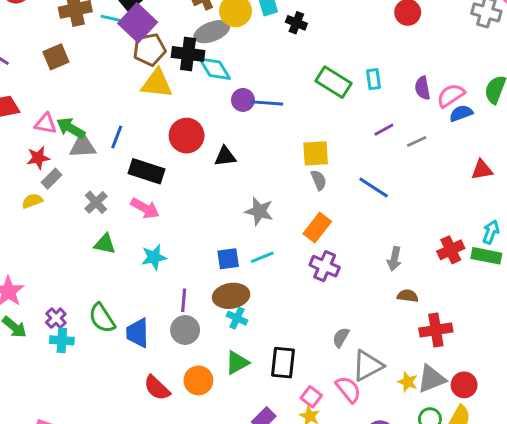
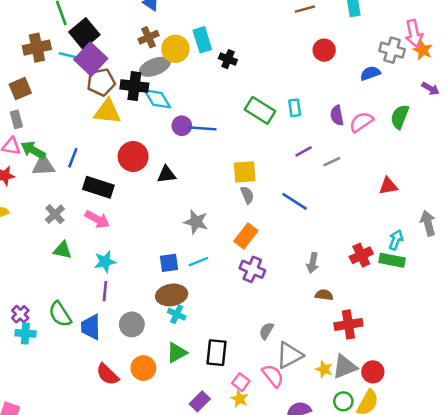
blue semicircle: (461, 113) -> (370, 73), moved
gray rectangle: (51, 179) -> (16, 119), moved, turned -60
purple line: (184, 300) -> (105, 291), moved

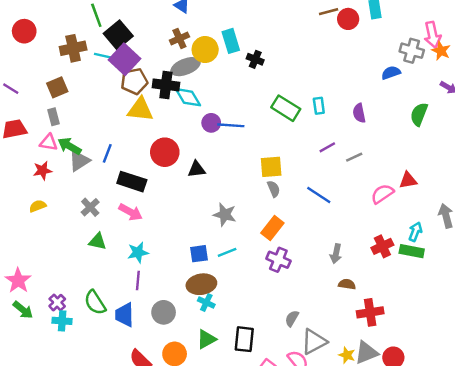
red circle: (324, 50) -> (348, 19), moved
pink semicircle: (361, 122) -> (382, 194), moved
gray triangle: (43, 165) -> (79, 161), turned -30

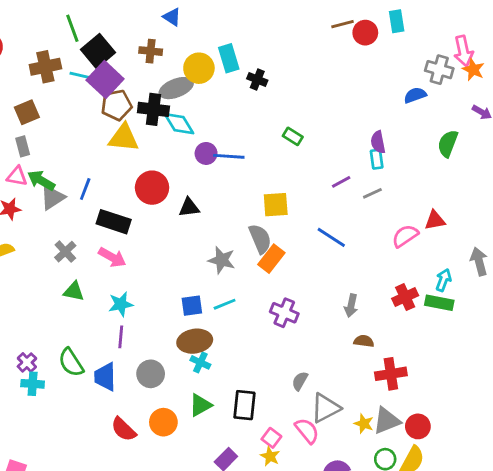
brown cross: (179, 39) -> (151, 51), moved, turned 30
cyan rectangle: (319, 106) -> (377, 159), moved
green rectangle: (286, 108) -> (293, 136), size x0.6
gray semicircle: (274, 189) -> (260, 239), moved, size x1.5
orange rectangle: (272, 228) -> (271, 259), moved

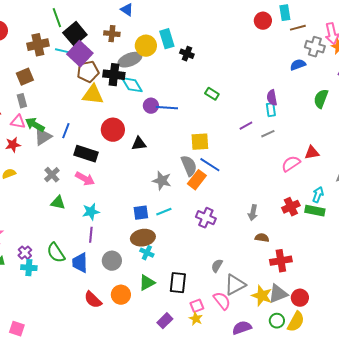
brown line: (343, 24) -> (298, 28), moved
blue line: (331, 237) -> (210, 165), moved
yellow star: (364, 424) -> (262, 296), size x1.5
pink square: (271, 438) -> (197, 306), turned 32

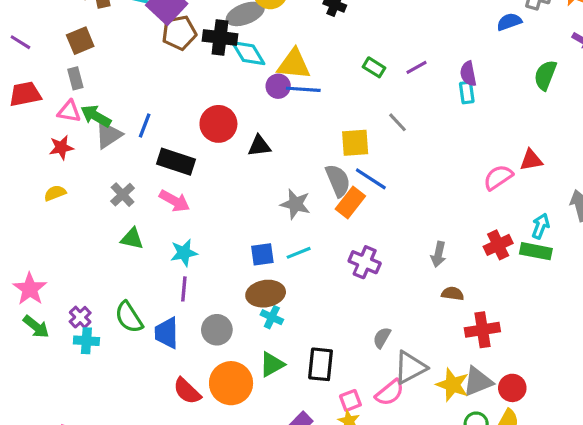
yellow triangle: (93, 95) -> (294, 64), moved
purple line: (246, 126) -> (416, 67), moved
gray line: (268, 134) -> (398, 122), moved, turned 72
orange circle: (121, 295) -> (231, 383), size x1.4
pink semicircle: (222, 301) -> (390, 393), turned 90

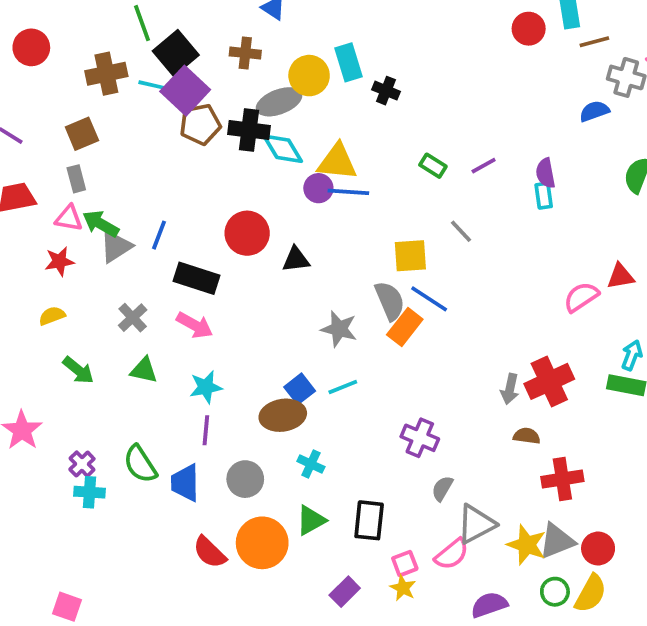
red cross: (498, 245) -> (549, 381), moved, size x1.4
blue square: (262, 254) -> (300, 389), turned -30
purple cross: (365, 262) -> (420, 438), moved
brown ellipse: (266, 294) -> (283, 415), moved
green arrow: (36, 327) -> (78, 370), moved

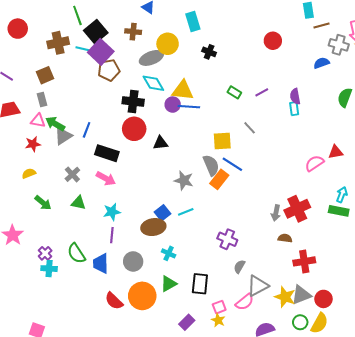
red circle: (529, 29) -> (273, 41), moved
cyan rectangle: (348, 62) -> (193, 21), moved
black cross: (249, 130) -> (133, 101), moved

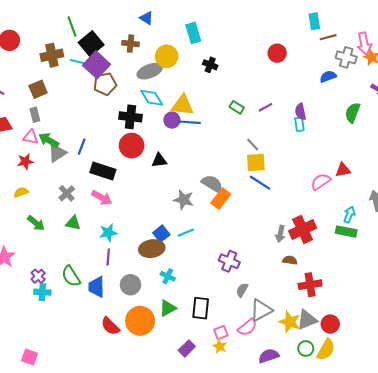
yellow square: (222, 141) -> (256, 163), moved
blue line: (232, 164) -> (260, 183), moved
gray semicircle: (211, 165) -> (212, 184), turned -35

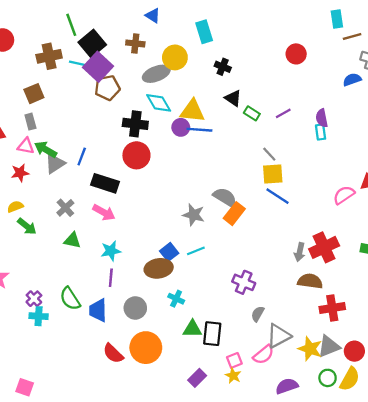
black triangle: (159, 160) -> (233, 98), moved, turned 42
green arrow: (36, 223) -> (27, 226), moved
brown semicircle: (290, 260) -> (310, 281), size x1.5
green triangle: (168, 308) -> (192, 329), moved, turned 30

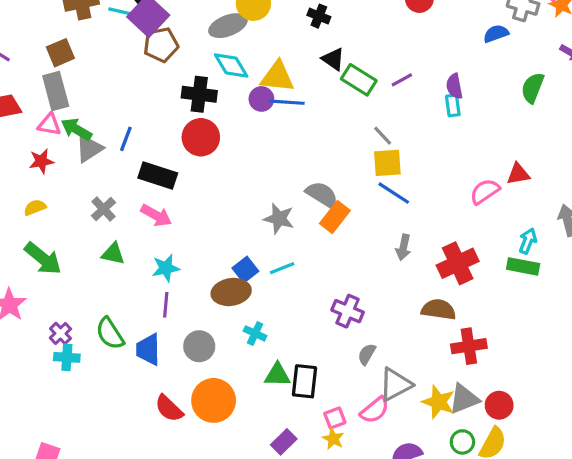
green rectangle: (252, 113) -> (359, 80), size x1.5
gray rectangle: (30, 122) -> (56, 91), size x1.6
green arrow: (27, 226) -> (43, 258), moved, size x1.4
gray arrow: (300, 252) -> (403, 247), moved

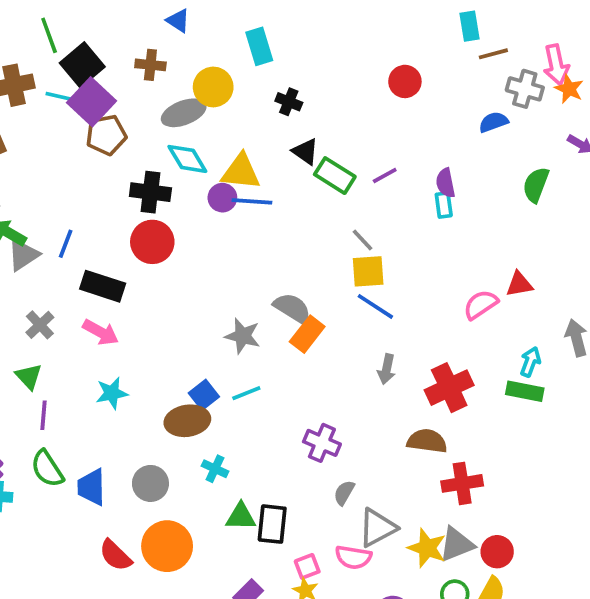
green triangle: (113, 254) -> (29, 377), moved, turned 35
purple line: (166, 305) -> (44, 415), moved
pink semicircle: (375, 410) -> (353, 557), turned 48

